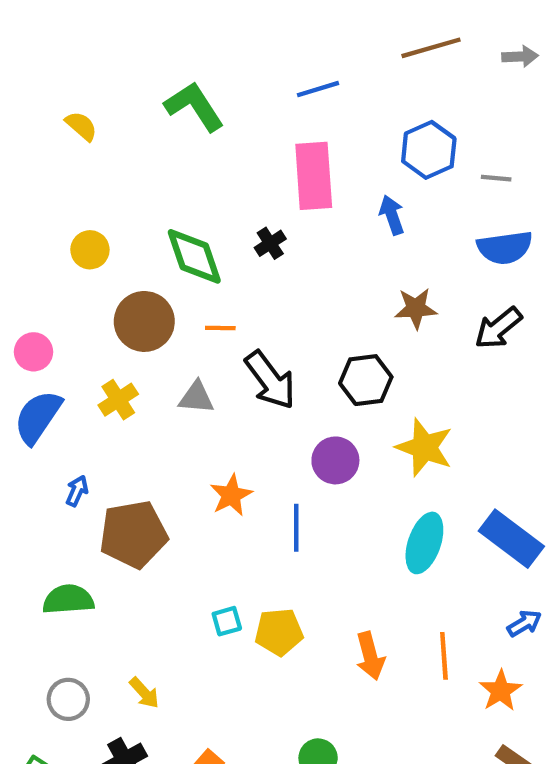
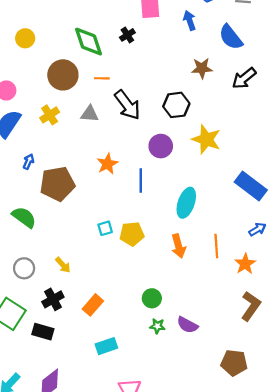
blue semicircle: (505, 248) -> (231, 37), moved, turned 60
yellow circle: (90, 250) -> (25, 38), moved
cyan ellipse: (424, 543) -> (186, 203), moved
green semicircle: (68, 599) -> (24, 217), turned 40

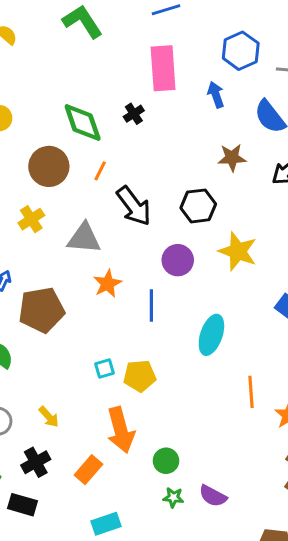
orange line: (102, 78) -> (100, 171), turned -64
gray triangle: (90, 114) -> (84, 238), moved, size x1.4
orange arrow: (179, 246) -> (121, 430), moved, size x1.4

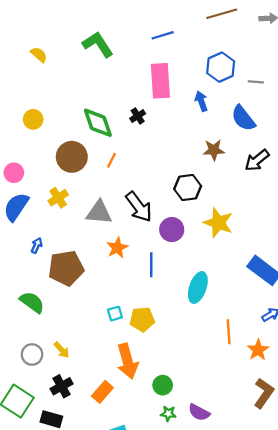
black arrow: (134, 206) -> (139, 207), moved
yellow arrow: (49, 417) -> (62, 350), moved

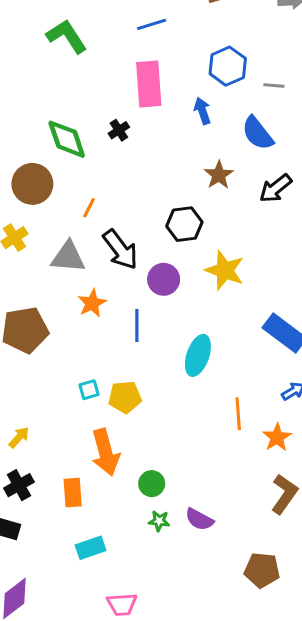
brown star: (214, 150) -> (219, 175), turned -30
orange line: (112, 160) -> (89, 208), moved
yellow arrow: (62, 350) -> (19, 437), turned -96
orange rectangle: (102, 392) -> (73, 493), turned -45

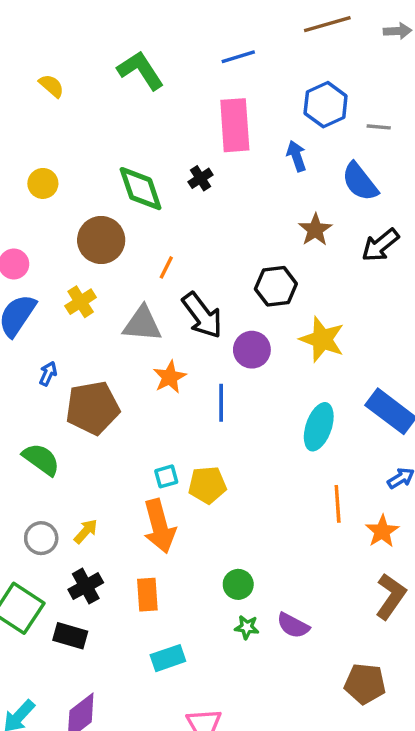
cyan ellipse: (198, 355) -> (319, 427), moved
orange arrow: (105, 452) -> (159, 526), moved

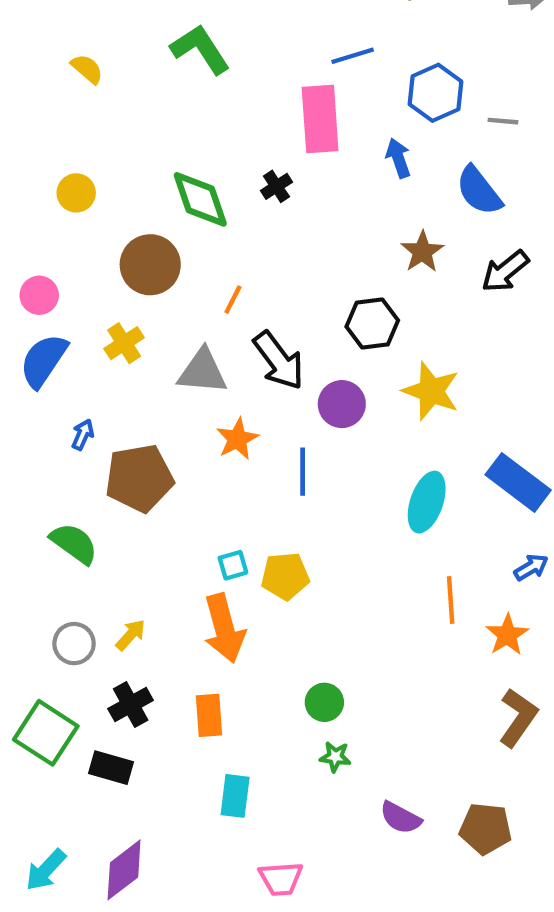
blue line: (238, 57) -> (353, 56), moved
purple semicircle: (293, 625) -> (401, 818), moved
cyan rectangle: (168, 658) -> (235, 796), turned -64

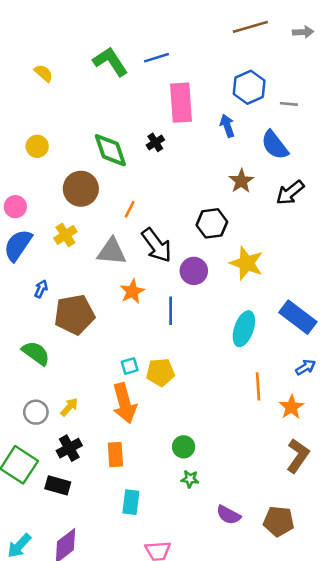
blue line: (353, 56) -> (157, 58), moved

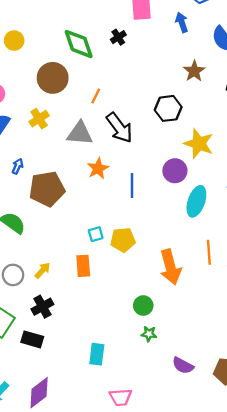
purple circle: (194, 271) -> (175, 171), moved
orange arrow: (124, 403) -> (170, 267), moved
orange rectangle: (115, 455) -> (83, 266), moved

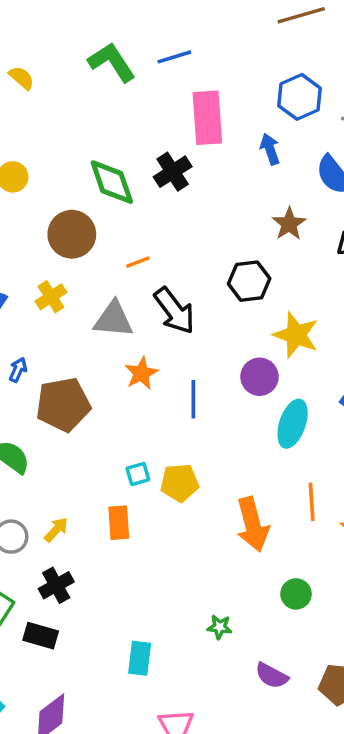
black cross: (118, 37) -> (173, 172), size x1.5
orange line: (96, 96) -> (138, 262), turned 42
green circle: (143, 306) -> (296, 594), moved

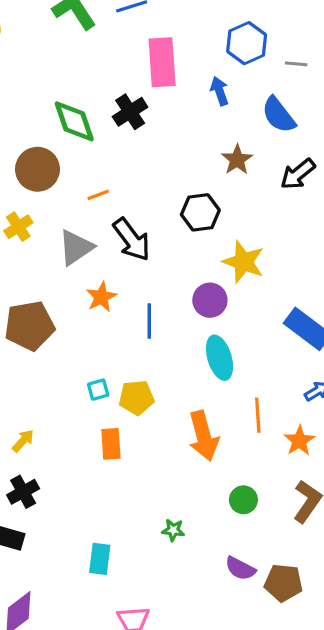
gray triangle: (114, 319) -> (76, 247), turned -39
cyan ellipse: (293, 424) -> (220, 358), moved, turned -36
orange rectangle: (119, 523) -> (111, 444), moved
purple semicircle: (272, 676) -> (240, 568), moved

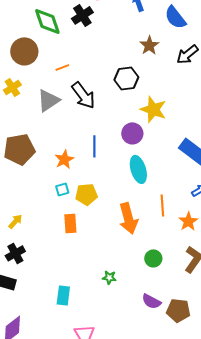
orange star: (101, 297) -> (64, 159), moved

